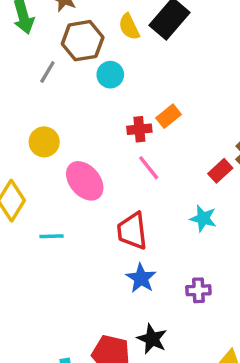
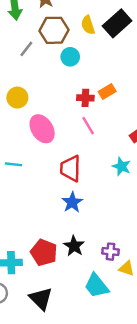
purple cross: (198, 290) -> (111, 252), moved

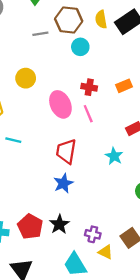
gray line: (26, 49) -> (40, 34), turned 35
orange rectangle: (107, 91) -> (124, 86), moved
pink ellipse: (42, 129) -> (60, 104), moved

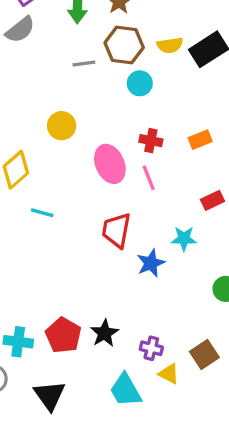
yellow semicircle: (101, 19) -> (170, 45), turned -90
cyan star: (114, 156) -> (184, 239), turned -30
blue star: (63, 183) -> (151, 263), moved

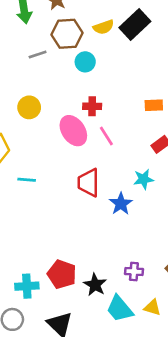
orange rectangle: (200, 140) -> (154, 105), moved, turned 30
red cross: (151, 141) -> (92, 106), moved
black star: (105, 333) -> (95, 285), moved
yellow triangle: (169, 374) -> (152, 308), moved

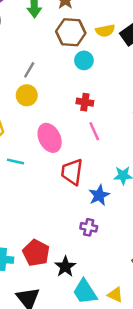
gray line: (38, 55) -> (29, 70), moved, turned -49
pink ellipse: (73, 131) -> (50, 138), moved
purple cross: (134, 271) -> (89, 227), moved

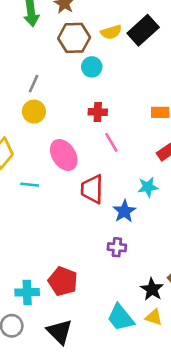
black star: (65, 267) -> (152, 289), moved

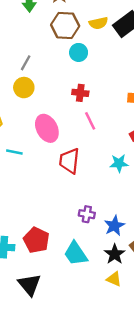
blue star: (124, 211) -> (114, 226), moved
cyan trapezoid: (120, 318) -> (76, 254), moved

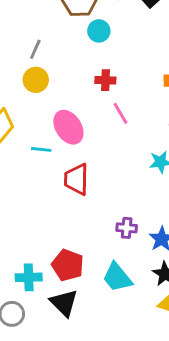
cyan line: (14, 152) -> (41, 149), moved
red trapezoid: (69, 161) -> (77, 179), moved
black triangle: (30, 285) -> (64, 303), moved

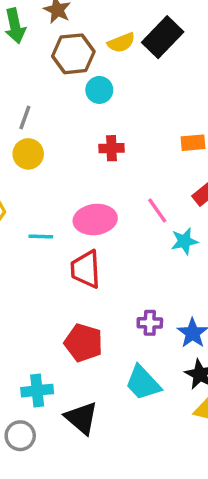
pink line: (120, 113) -> (157, 210), moved
pink ellipse: (68, 127) -> (95, 219), moved, turned -60
red pentagon: (68, 265) -> (83, 343), moved

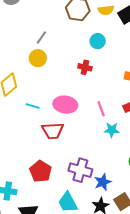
cyan circle: (99, 90) -> (98, 41), moved
red trapezoid: (86, 269) -> (53, 131), turned -105
purple cross: (150, 323) -> (80, 170), size x1.6

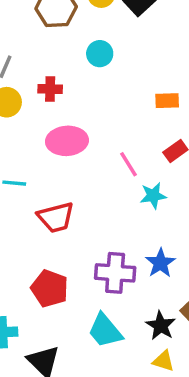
red cross: (85, 67) -> (50, 89), moved
pink ellipse: (65, 105) -> (67, 141), moved
blue star: (103, 182) -> (160, 263), moved

